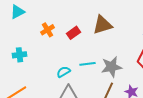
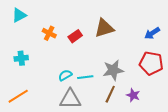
orange cross: (48, 30) -> (49, 33), turned -32
cyan line: (88, 64) -> (85, 77), moved

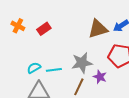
brown triangle: (104, 28) -> (98, 29), moved
purple star: (133, 95) -> (100, 77), moved

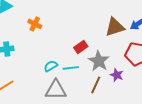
red rectangle: (44, 29) -> (81, 47), moved
gray star: (82, 63) -> (99, 61), turned -30

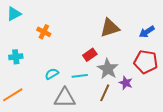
brown triangle: (115, 27) -> (110, 28), moved
cyan semicircle: (51, 66) -> (52, 74), moved

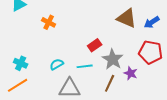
brown triangle: (110, 28) -> (127, 18), moved, turned 40
cyan cross: (16, 57) -> (21, 63), moved, turned 32

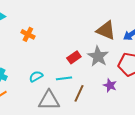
gray star: (113, 59) -> (98, 56), moved
brown line: (110, 83) -> (79, 93), moved

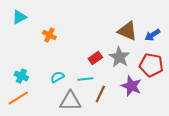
purple star: (110, 85) -> (131, 86), size x1.5

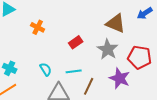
blue arrow: (152, 35) -> (145, 13), moved
red rectangle: (95, 58) -> (76, 42), moved
cyan semicircle: (57, 77) -> (46, 69), turned 88

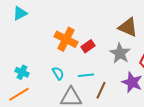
orange cross: (38, 27) -> (66, 39), moved, size x1.6

